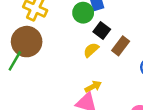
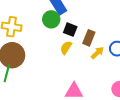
yellow arrow: (93, 86) -> (97, 53), moved

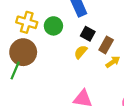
green circle: (51, 19) -> (53, 26), moved

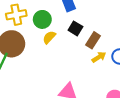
yellow cross: (27, 22) -> (16, 15), turned -30
yellow semicircle: (81, 52) -> (49, 37), moved

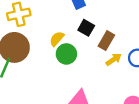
green circle: (42, 19) -> (66, 54), moved

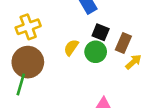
green circle: (66, 54) -> (96, 52), moved

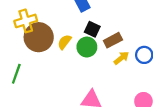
brown rectangle: (123, 43) -> (113, 40), turned 36
brown circle: (28, 62) -> (39, 37), moved

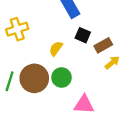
brown circle: (39, 37) -> (34, 78), moved
green circle: (87, 47) -> (61, 77), moved

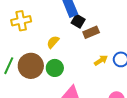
black square: (83, 35) -> (78, 21), moved
brown rectangle: (103, 45) -> (91, 32), moved

